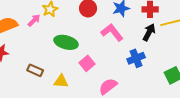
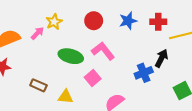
pink L-shape: (112, 32) -> (103, 51), moved
black arrow: (149, 32) -> (161, 58), moved

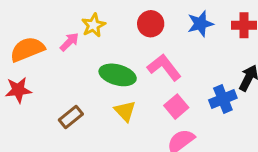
pink square: (93, 78) -> (176, 107), moved
brown rectangle: (38, 85) -> (71, 117), turned -63
yellow triangle: (66, 97) -> (125, 111), moved, turned 42

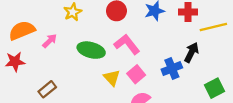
pink arrow: (69, 42) -> (50, 41), moved
yellow triangle: (125, 111) -> (112, 78), moved
brown rectangle: (71, 117) -> (47, 89), moved

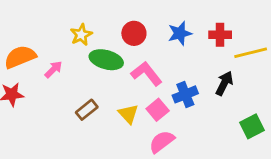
green ellipse: (91, 50) -> (106, 60), moved
blue cross: (172, 69) -> (185, 94), moved
brown rectangle: (47, 89) -> (87, 110), moved

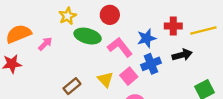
blue star: (180, 33) -> (147, 38), moved
red cross: (220, 35) -> (173, 26), moved
black arrow: (224, 83) -> (182, 55), turned 48
brown rectangle: (87, 110) -> (72, 86), moved

